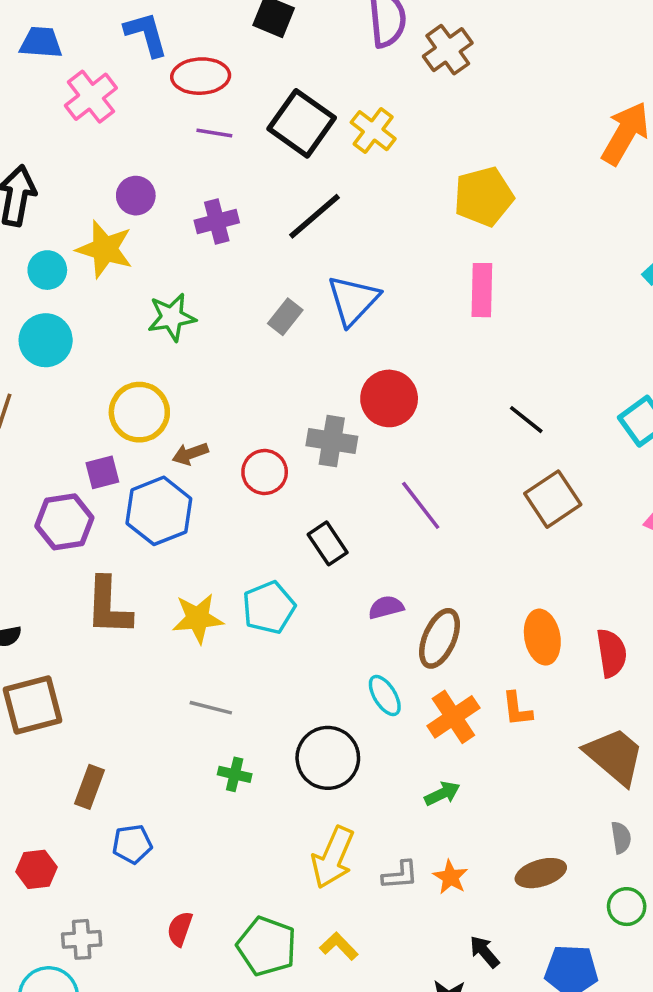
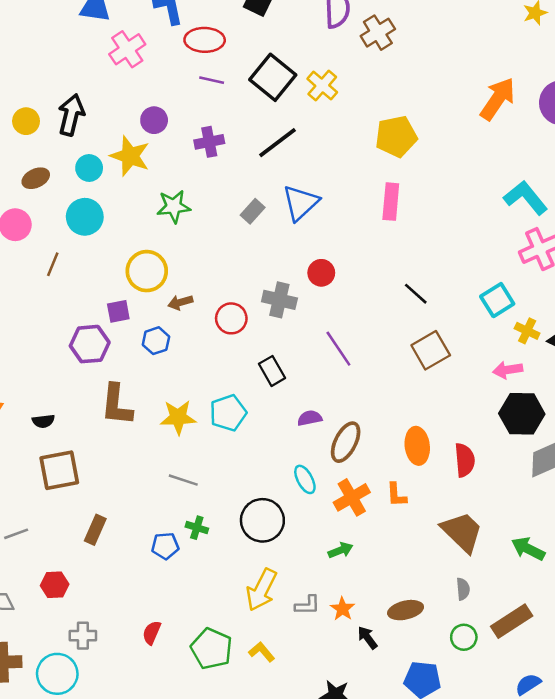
red circle: (389, 398) -> (321, 273), size x0.7
blue hexagon: (159, 511) -> (156, 341), size x0.6
blue pentagon: (132, 844) -> (165, 546), moved
black arrow: (484, 952) -> (367, 638), moved

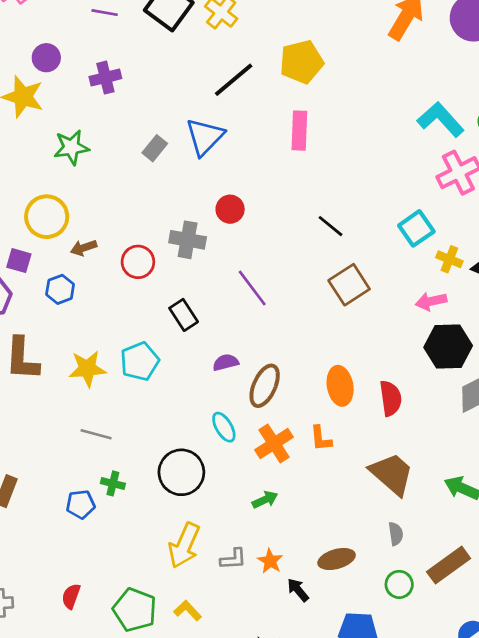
black line: (278, 143) -> (234, 80), moved
purple square: (118, 311) -> (19, 261), turned 30

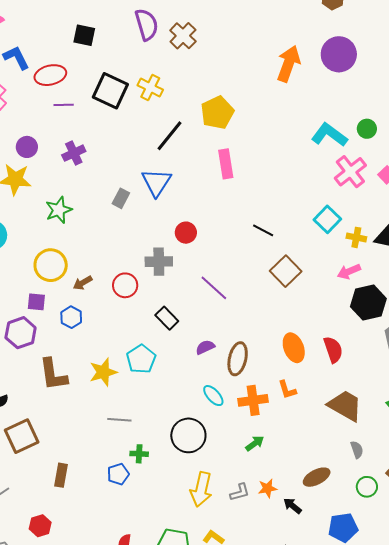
orange cross: (274, 444) -> (253, 400), turned 36
orange star: (270, 561) -> (268, 488), turned -30

